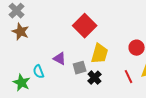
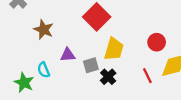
brown star: (21, 32) -> (44, 30), moved
purple triangle: (60, 59) -> (68, 55), turned -32

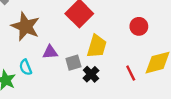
brown star: (44, 30) -> (26, 26), size x1.4
red circle: (157, 42) -> (139, 26), moved

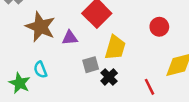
purple triangle: (50, 52) -> (70, 38), moved
red line: (131, 73) -> (150, 87), moved

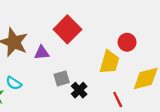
yellow trapezoid: (115, 48) -> (109, 62), moved
cyan semicircle: (40, 70) -> (14, 83), turned -35

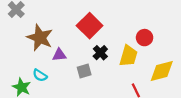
purple triangle: (42, 53) -> (59, 55), moved
black cross: (79, 90) -> (100, 53), moved

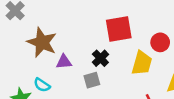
red square: (90, 26) -> (119, 29), moved, turned 35
black cross: (100, 53) -> (100, 58), moved

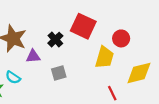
red square: (119, 29) -> (83, 26), turned 35
black cross: (100, 58) -> (55, 40), moved

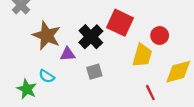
black cross: (55, 40) -> (91, 37), size x1.5

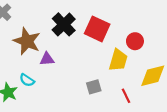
black cross: (91, 37) -> (64, 24), moved
gray square: (94, 72) -> (94, 87), moved

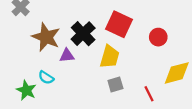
black cross: (64, 24) -> (83, 34), moved
yellow trapezoid: (118, 60) -> (110, 57), moved

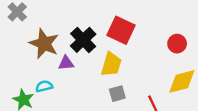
red circle: (158, 37) -> (177, 44), moved
cyan semicircle: (46, 78) -> (44, 86), turned 133

